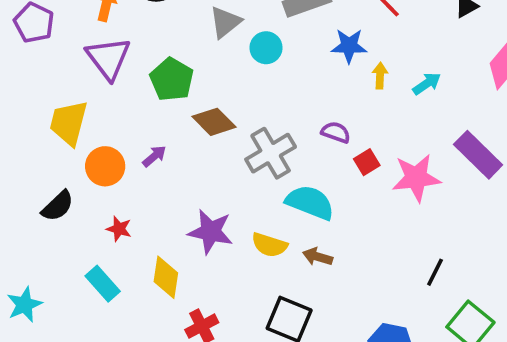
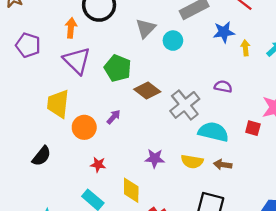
red square: (367, 162) -> (253, 128), moved, turned -35
black semicircle: (58, 206) -> (41, 156), moved
purple star: (211, 232) -> (155, 158), size x0.7

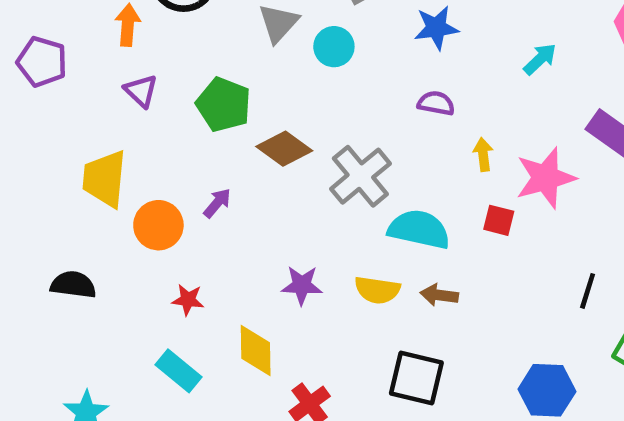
yellow arrow: (245, 48) -> (483, 154), moved
purple triangle: (77, 61) -> (141, 91), size x0.6
purple semicircle: (223, 86) -> (436, 103), moved
black semicircle: (41, 156) -> (73, 285), turned -120

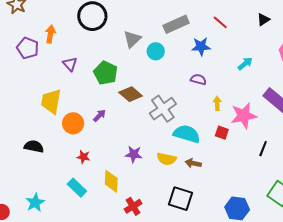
orange arrow: (128, 25) -> (50, 34), moved
black line: (588, 291) -> (263, 149), moved

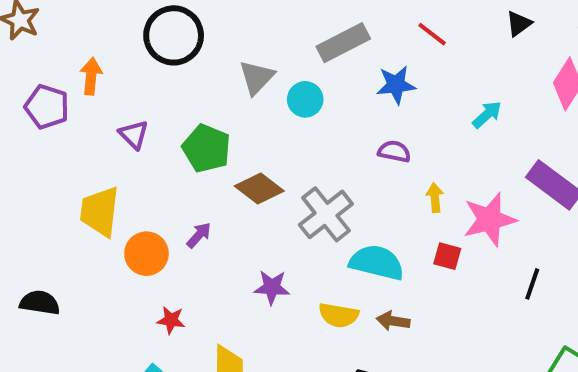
black semicircle: (34, 146) -> (40, 303), moved
purple star: (134, 154) -> (272, 287), moved

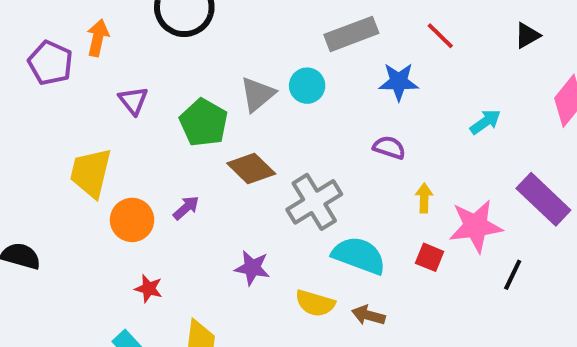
gray triangle: (257, 77) -> (258, 94), moved
black line: (532, 284) -> (513, 275), moved

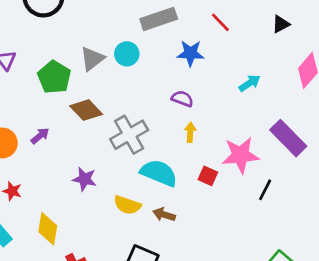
yellow arrow: (424, 198) -> (190, 132), moved

